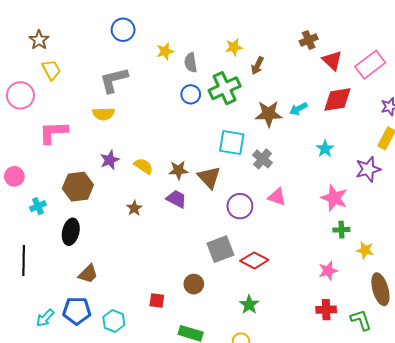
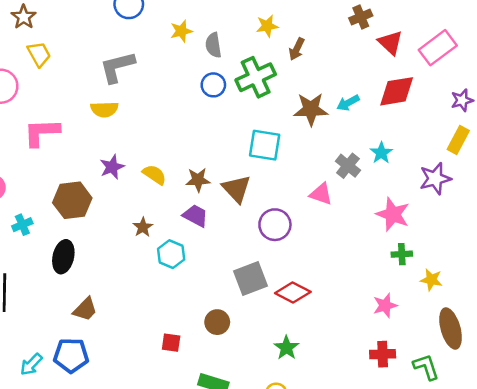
gray cross: (262, 159) -> (348, 166), moved
pink triangle: (277, 197) -> (321, 194), moved
cyan hexagon: (114, 321) -> (171, 254), moved

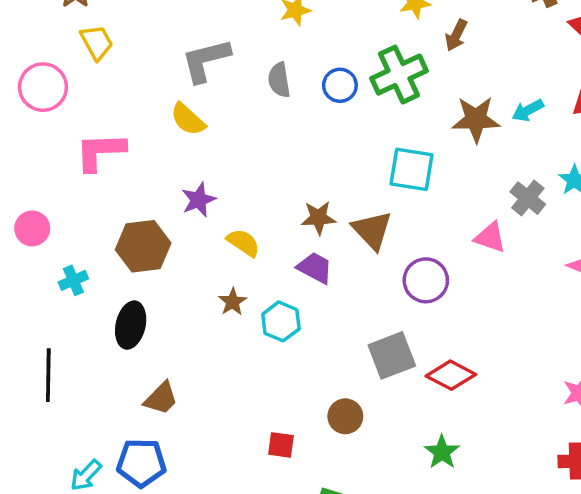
gray semicircle: (213, 45) -> (279, 80), moved
yellow semicircle: (104, 109) -> (188, 119), turned 44
yellow semicircle: (154, 175) -> (243, 243), moved
brown star: (143, 227) -> (233, 302), moved

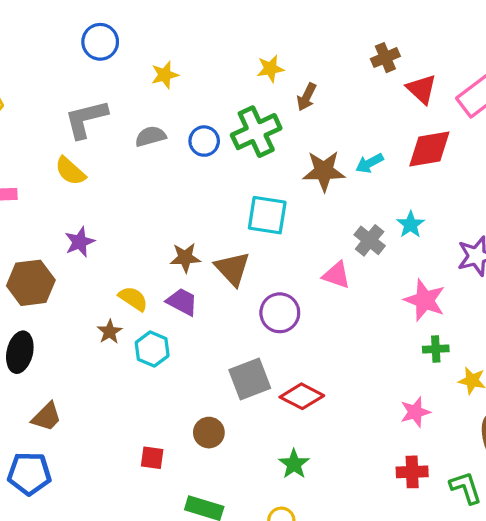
gray semicircle: (279, 80) -> (151, 136), turned 84
yellow semicircle: (243, 243) -> (133, 299), moved

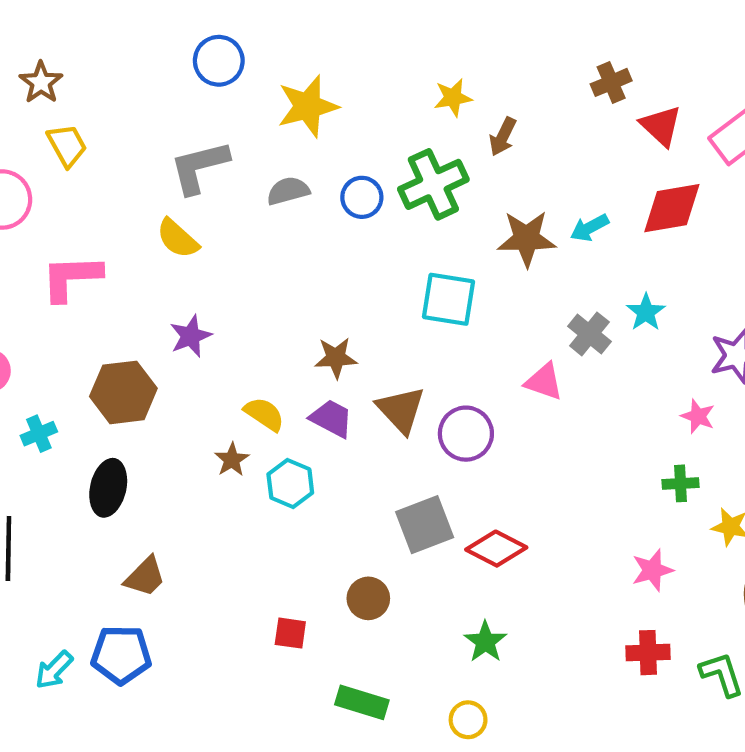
yellow star: (165, 75) -> (308, 106), size x1.6
brown triangle: (233, 269) -> (401, 410), moved
pink star: (425, 300) -> (698, 416), moved, size x0.6

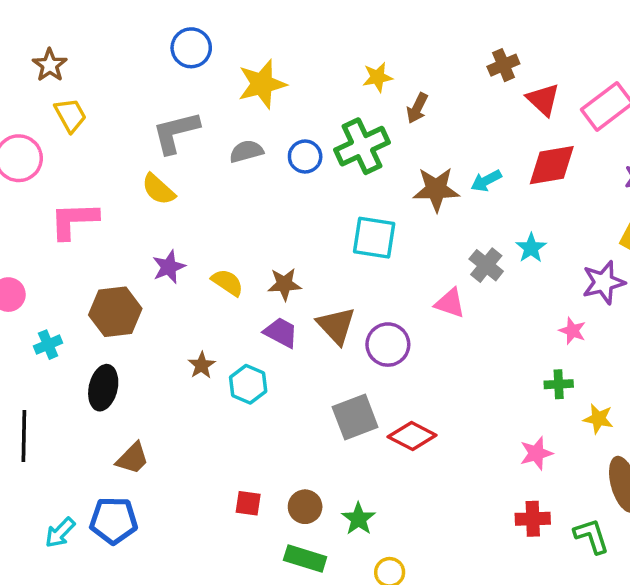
yellow semicircle: (264, 414) -> (227, 282), moved
brown circle: (368, 598) -> (305, 507), moved
green star: (485, 642) -> (359, 519), moved

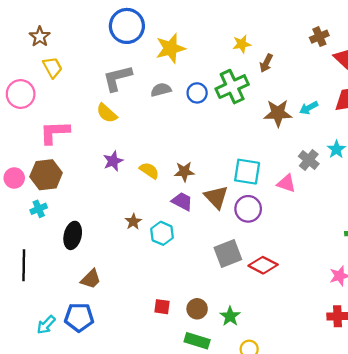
blue circle: (191, 48) -> (127, 26), size x1.4
cyan square: (374, 238) -> (247, 172), moved
brown hexagon: (115, 312) -> (46, 175), moved

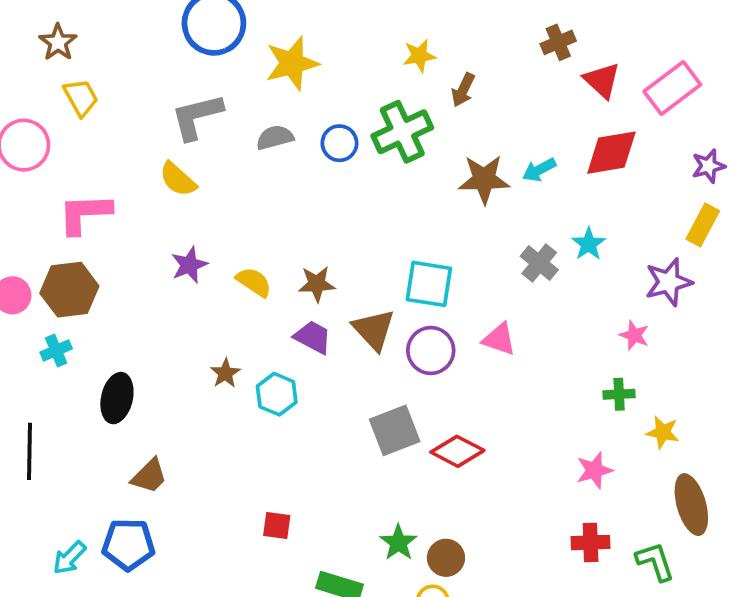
pink triangle: (286, 183) -> (499, 339), moved
brown circle: (197, 309) -> (446, 558), moved

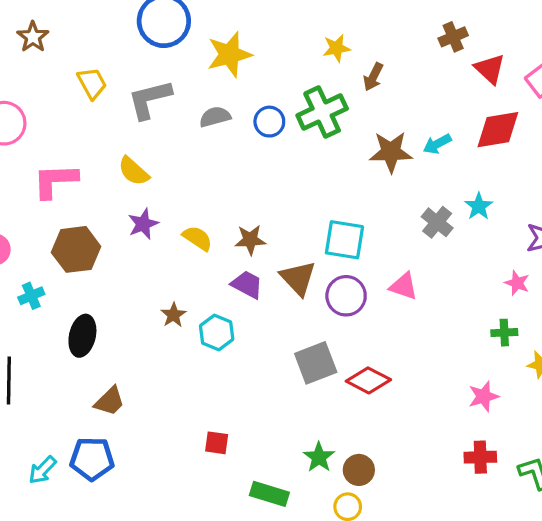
yellow trapezoid: (81, 98) -> (92, 83), moved
yellow semicircle: (178, 179) -> (134, 171), moved
brown hexagon: (69, 290) -> (76, 249), moved

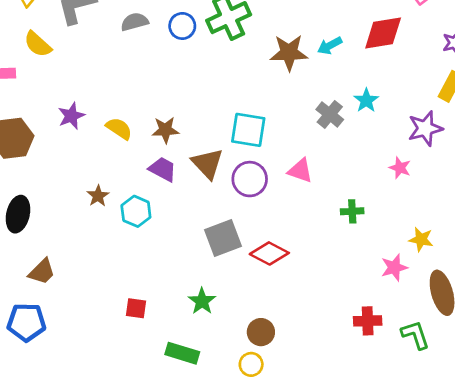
yellow semicircle: (134, 171) -> (38, 44), moved
green cross: (504, 333) -> (352, 211), moved
pink star: (483, 396) -> (394, 267), moved
green star: (319, 457) -> (202, 301), moved

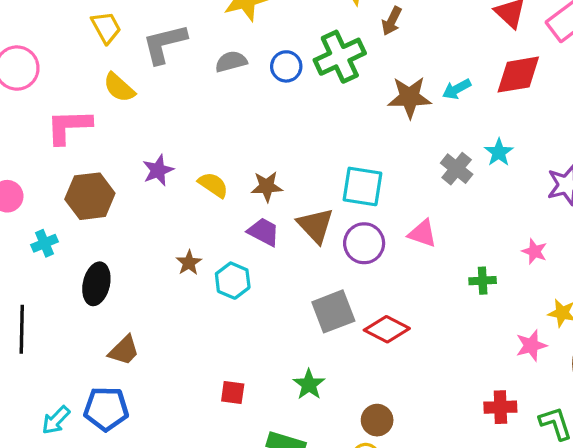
pink star: (400, 168) -> (534, 251), moved

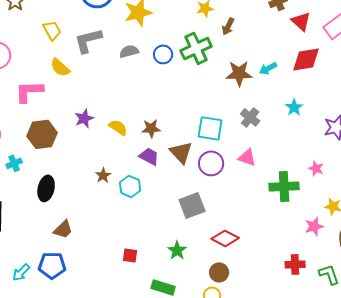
gray cross: (457, 169) -> (250, 117), moved
green cross: (483, 281) -> (284, 186), size x1.8
red diamond: (387, 329) -> (225, 238), moved

